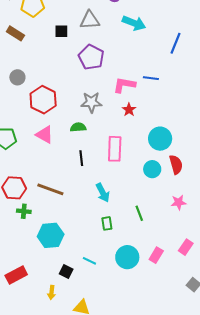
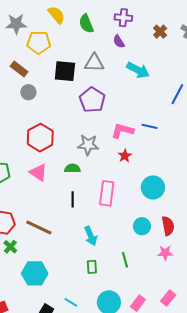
black square: (61, 31) -> (65, 71), size x1.6
gray circle: (17, 77) -> (28, 92), moved
red semicircle: (176, 165) -> (168, 226), moved
cyan circle: (152, 169) -> (142, 226), moved
green cross: (24, 211) -> (10, 247), turned 32

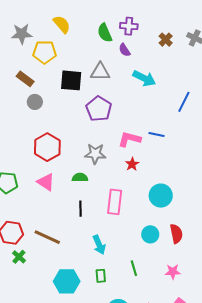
green semicircle: (86, 24) -> (105, 33), moved
pink star: (165, 253) -> (173, 272), moved
cyan hexagon: (35, 273) -> (67, 281), moved

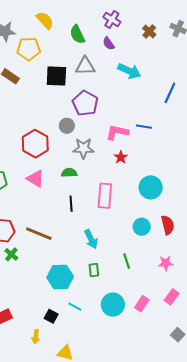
purple cross: (129, 26) -> (112, 19), turned 30
green semicircle: (105, 33) -> (77, 34), moved
gray circle: (35, 102) -> (67, 126), moved

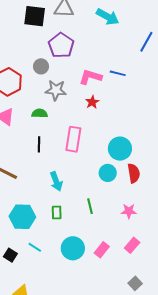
cyan circle: (151, 187) -> (120, 149), moved

